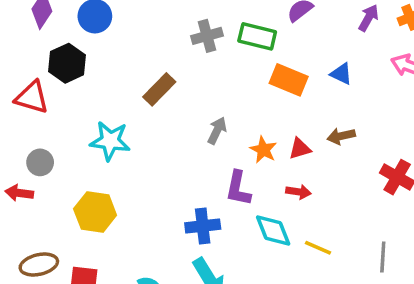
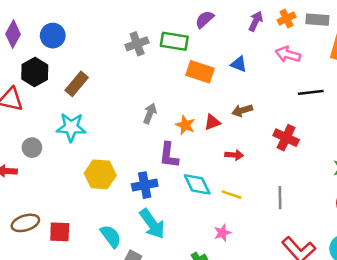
brown rectangle: (159, 89) -> (77, 84), moved
gray circle: (40, 162) -> (32, 148), moved
red arrow: (298, 192) -> (234, 155), moved
yellow hexagon: (95, 212) -> (100, 174), moved

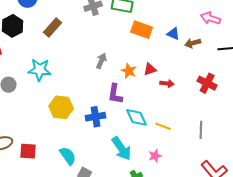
blue triangle: (239, 64) -> (173, 34), moved
brown rectangle: (77, 84) -> (52, 28), moved
brown arrow: (242, 110) -> (193, 43), moved
red arrow: (234, 155) -> (167, 83), moved
cyan arrow: (152, 224) -> (121, 148), moved

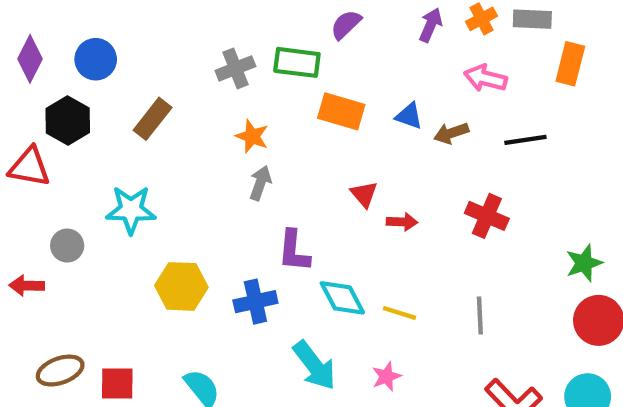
red triangle: (150, 69) -> (364, 194), turned -48
orange star: (129, 71) -> (252, 136), moved

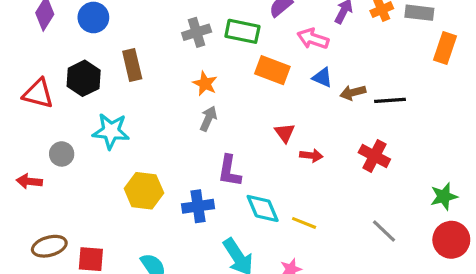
pink arrow: (485, 78) -> (313, 39), moved
brown rectangle: (153, 119) -> (132, 65), turned -56
black hexagon: (68, 121) -> (84, 78), moved
black line: (525, 140) -> (390, 100), moved
gray line: (480, 315) -> (384, 231), moved, turned -48

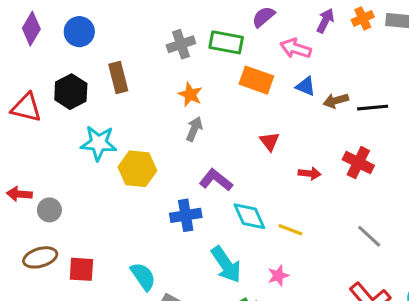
gray circle: (62, 154) -> (49, 210), moved
red arrow: (311, 156) -> (309, 173), moved
purple L-shape: (229, 171) -> (216, 180), turned 120
yellow hexagon: (144, 191) -> (137, 169), moved

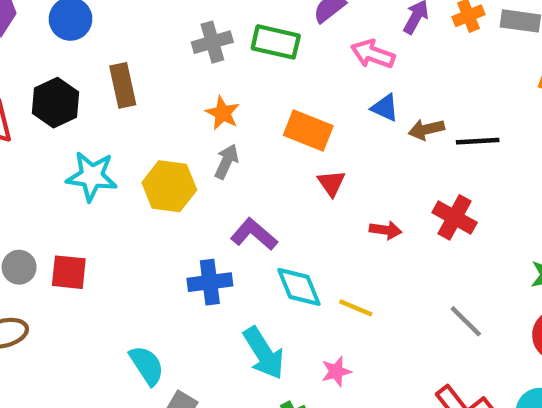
orange rectangle: (256, 80) -> (308, 130), moved
yellow hexagon: (137, 169) -> (169, 186), moved
red square: (81, 269) -> (69, 272), moved

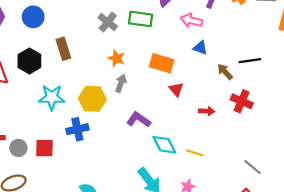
gray cross: (212, 42) -> (108, 22), turned -30
brown arrow: (426, 129) -> (225, 72), moved, turned 66
blue cross: (210, 282) -> (77, 129), moved
gray line: (466, 321) -> (252, 167), moved

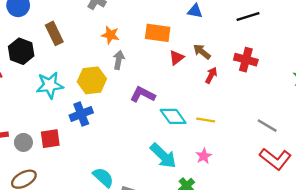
brown arrow: (225, 72) -> (202, 52), moved
red triangle: (176, 89) -> (177, 58), turned 42
red arrow: (207, 111) -> (211, 75), turned -56

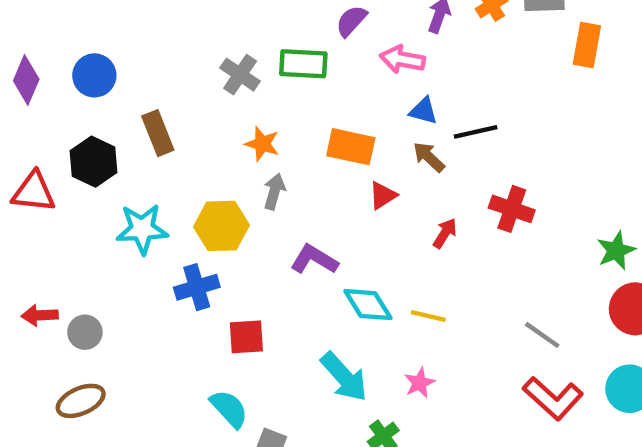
black line: (248, 17) -> (476, 132), moved
brown arrow: (202, 52) -> (429, 157), moved
red square: (50, 139) -> (246, 337), moved

